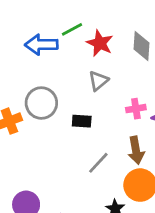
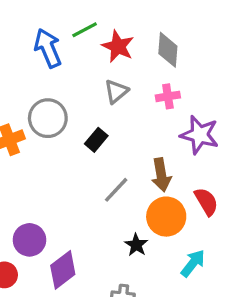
blue arrow: (41, 45) -> (48, 48), turned 68
pink cross: (136, 109) -> (168, 96), moved
black rectangle: (82, 121) -> (96, 140), turned -54

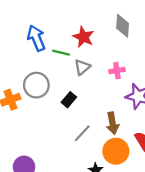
green line: (85, 30) -> (61, 53), moved, turned 42
gray diamond: (168, 50) -> (123, 26), moved

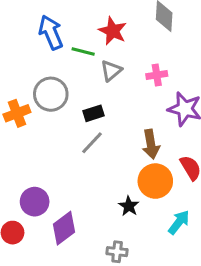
black rectangle: (69, 100) -> (93, 113), turned 32
gray line: (82, 133) -> (92, 143), moved

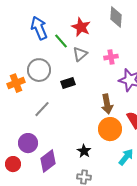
green line: (83, 51) -> (61, 41), turned 35
gray line: (92, 143) -> (42, 109), moved
black star: (129, 206) -> (84, 151), moved

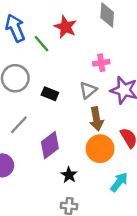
gray triangle: (80, 54) -> (88, 90), moved
black rectangle: (68, 83) -> (50, 94), turned 40
purple diamond: (48, 161) -> (50, 145), moved

